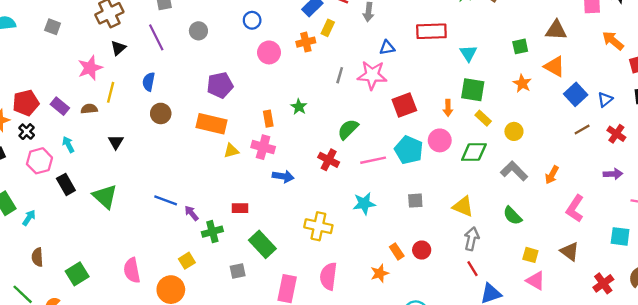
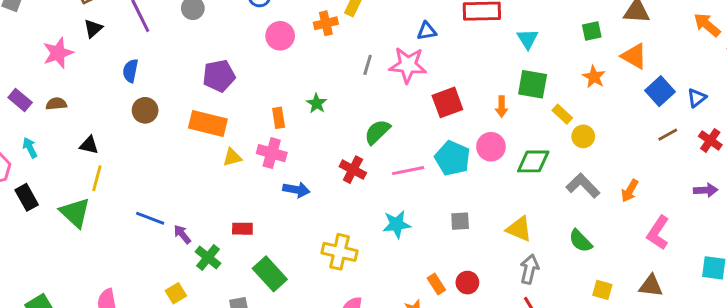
yellow line: (111, 92) -> (97, 178), moved
yellow rectangle: (483, 118) -> (562, 114), moved
black triangle: (116, 142) -> (89, 145), turned -49
green cross: (212, 232) -> (208, 257), turned -36
brown triangle: (570, 251) -> (651, 286), turned -30

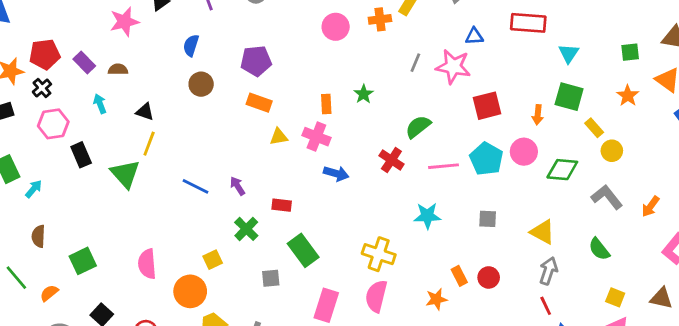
purple pentagon: (219, 76) -> (256, 61), moved
orange rectangle: (208, 124) -> (259, 103), size x0.7
cyan arrow: (30, 148) -> (100, 104), moved
purple arrow: (182, 234) -> (237, 186), moved
yellow cross: (340, 252) -> (379, 254), moved

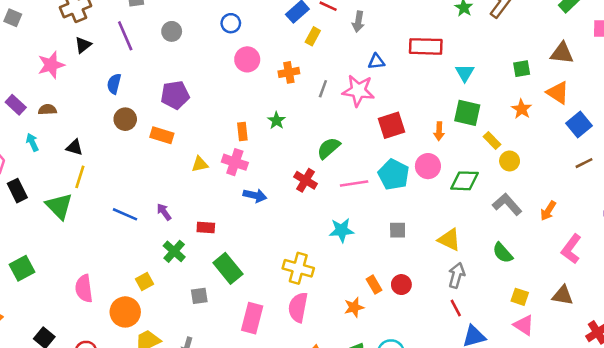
orange cross: (380, 19) -> (289, 72), moved
orange rectangle: (259, 103) -> (162, 135), moved
green square: (83, 261) -> (22, 268), moved

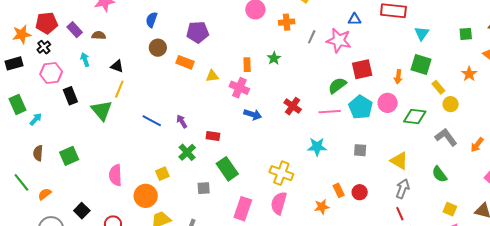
orange star: (522, 109) -> (469, 74), moved
green semicircle: (329, 148) -> (337, 85), moved
yellow triangle: (200, 164) -> (212, 76), moved

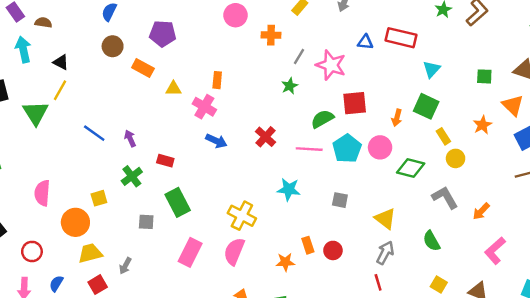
blue triangle: (355, 19) -> (365, 42), moved
green star: (274, 58) -> (290, 86), moved
cyan arrow: (85, 60) -> (23, 49), size x1.5

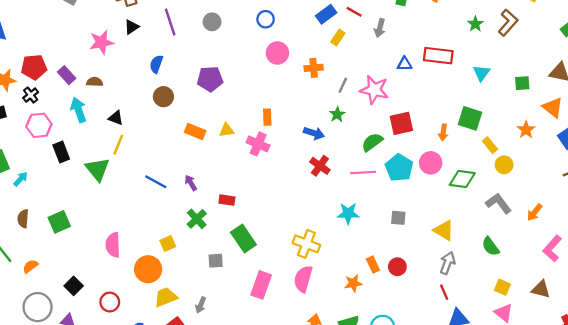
orange rectangle: (143, 68) -> (195, 131), moved
cyan triangle: (432, 69) -> (481, 73), moved
blue arrow: (216, 141) -> (314, 133), moved

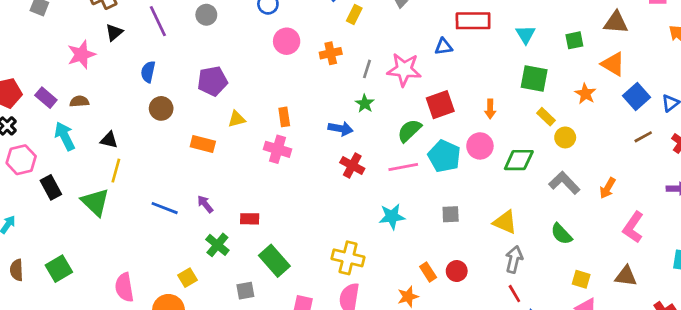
blue triangle: (404, 64) -> (444, 47), moved
green square: (470, 118) -> (534, 79), moved
yellow triangle: (227, 130) -> (237, 119), moved

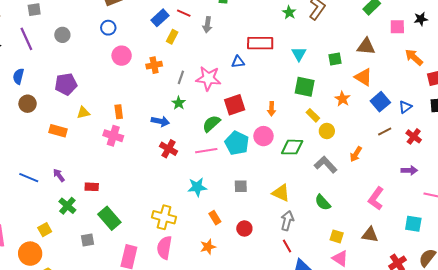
orange arrow: (607, 188) -> (356, 154), moved
orange rectangle: (428, 272) -> (215, 218), moved

